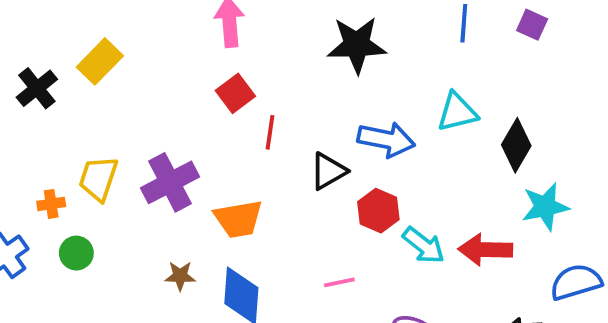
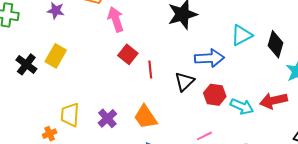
black cross: (37, 88) -> (26, 64), moved
purple cross: (170, 182) -> (107, 118), moved, size x0.7
orange trapezoid: (238, 219) -> (145, 117), turned 80

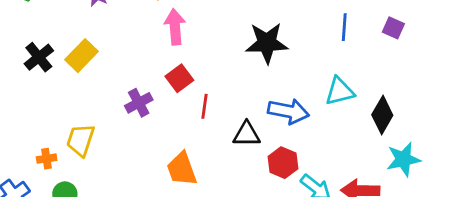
black triangle: (184, 81) -> (247, 134), turned 30
purple cross: (107, 118) -> (139, 103), moved

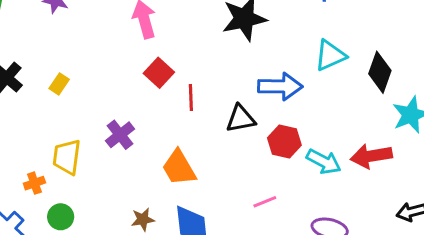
yellow rectangle: (81, 56) -> (59, 84), moved, size x0.6
purple cross: (139, 103) -> (120, 135), moved

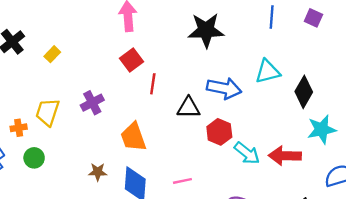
pink line: (265, 202) -> (182, 181), moved

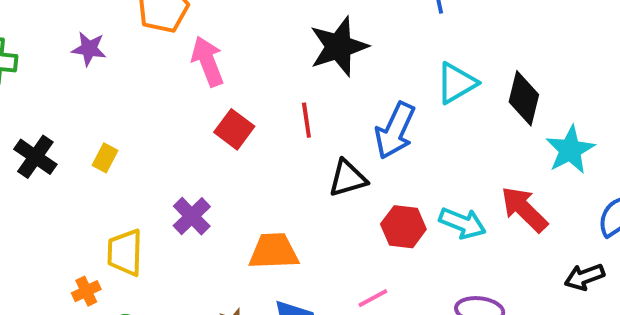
red line: (153, 84) -> (306, 120), moved
blue arrow: (224, 88) -> (395, 131), turned 120
red hexagon: (219, 132) -> (403, 227), moved
orange trapezoid: (133, 137) -> (274, 251), turned 124
red arrow: (285, 156) -> (524, 209), turned 60

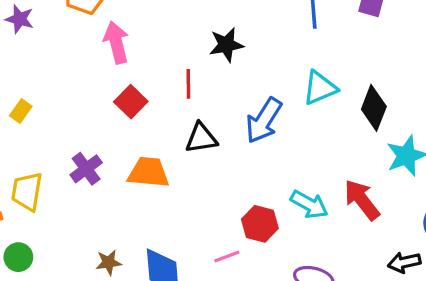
black star: (339, 47) -> (226, 45), size x0.7
red line: (306, 120) -> (188, 84), moved
black triangle: (348, 178) -> (201, 138), moved
red hexagon: (403, 227) -> (260, 224), moved
orange trapezoid: (274, 251) -> (148, 172), moved

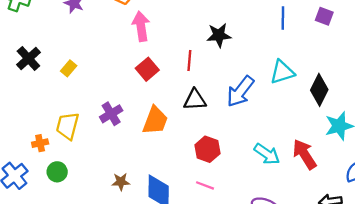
orange trapezoid: (148, 172) -> (155, 120), turned 100
red hexagon: (260, 224) -> (207, 149), moved
pink line: (227, 257) -> (205, 185), turned 36

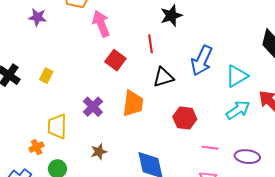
cyan triangle: (282, 72) -> (237, 76), moved
cyan arrow: (267, 154) -> (238, 110), turned -55
brown star: (121, 182) -> (99, 152), moved
pink line: (205, 185) -> (210, 148), moved

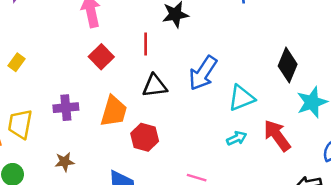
purple cross: (93, 107) -> (66, 108), turned 30
cyan arrow: (238, 110) -> (237, 138), size x0.7
red hexagon: (185, 118) -> (145, 137), moved

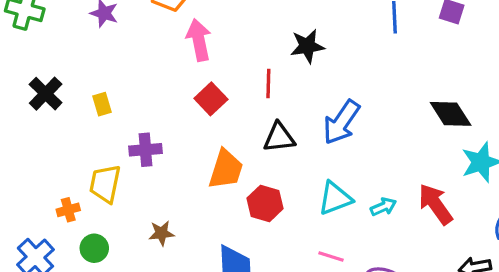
yellow rectangle: (17, 62) -> (102, 104), turned -54
black diamond: (288, 65) -> (451, 114), turned -56
cyan triangle: (241, 98) -> (335, 198), moved
purple cross: (66, 108) -> (145, 150), moved

